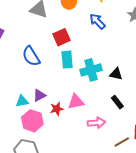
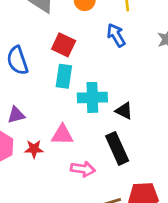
red square: (61, 37) -> (64, 45), turned 36
black rectangle: (117, 102) -> (117, 148), size x1.6
red star: (57, 109) -> (34, 149), moved

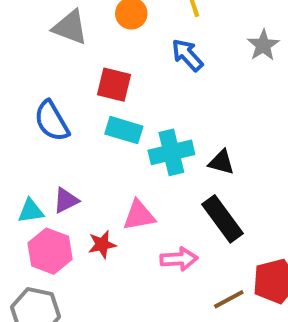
cyan rectangle: (64, 76) -> (124, 130), turned -70

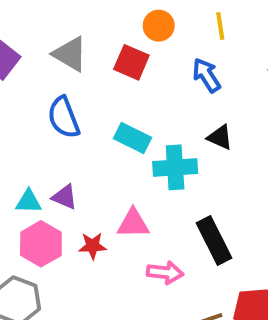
gray triangle: (70, 27) -> (70, 54), moved
red square: (114, 85) -> (131, 62), moved
black triangle: (221, 162) -> (220, 137), moved
purple triangle: (66, 200) -> (65, 197), turned 40

